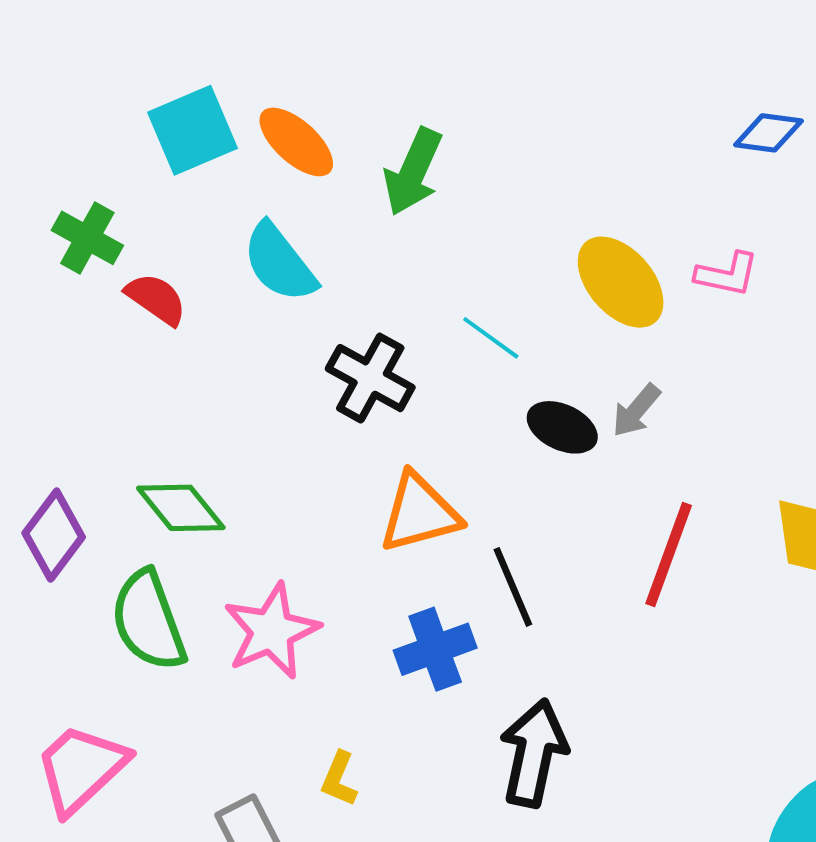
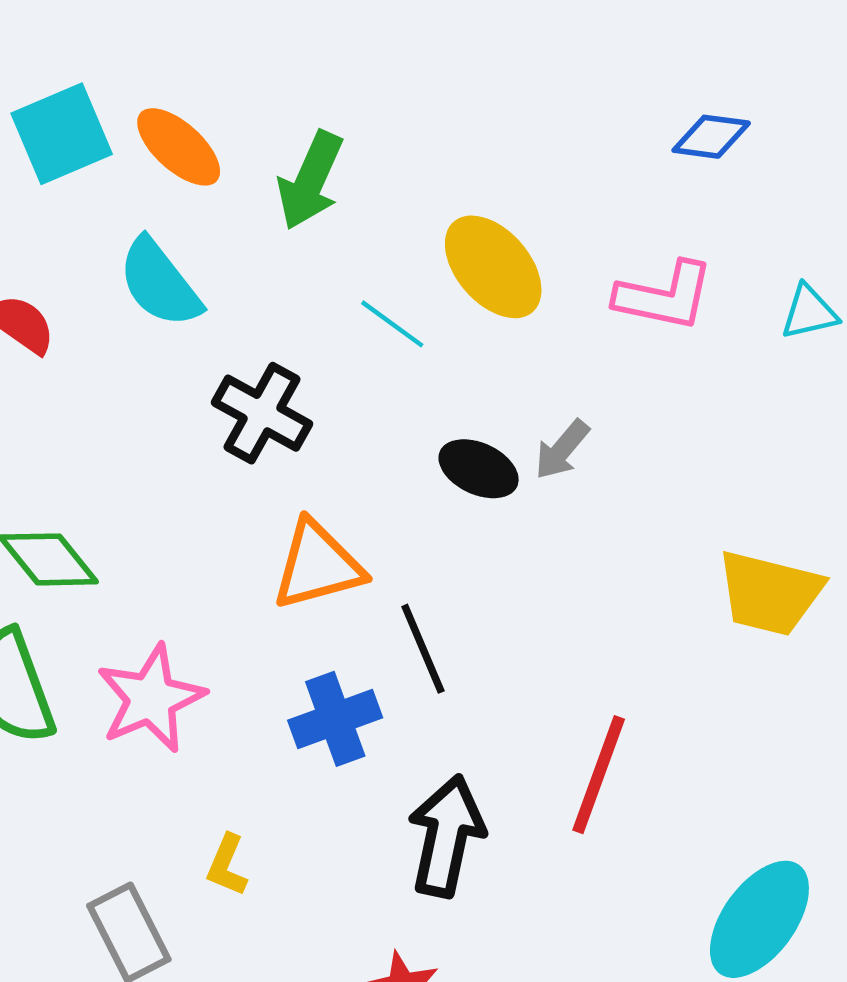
pink L-shape: (727, 274) -> (664, 296), size x1.4
yellow ellipse: (621, 282) -> (493, 267), moved
cyan line: (491, 338) -> (392, 324), moved
red line: (669, 554) -> (599, 775), moved

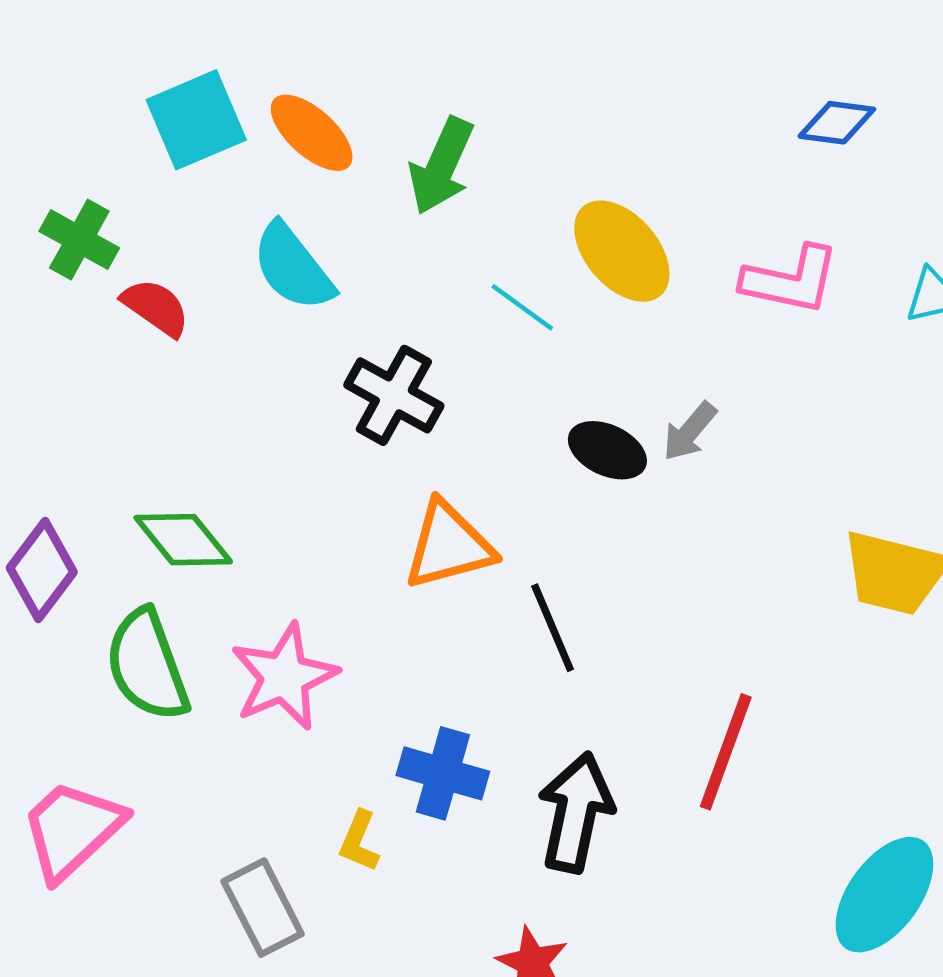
blue cross: (335, 719) -> (443, 773), moved, turned 36

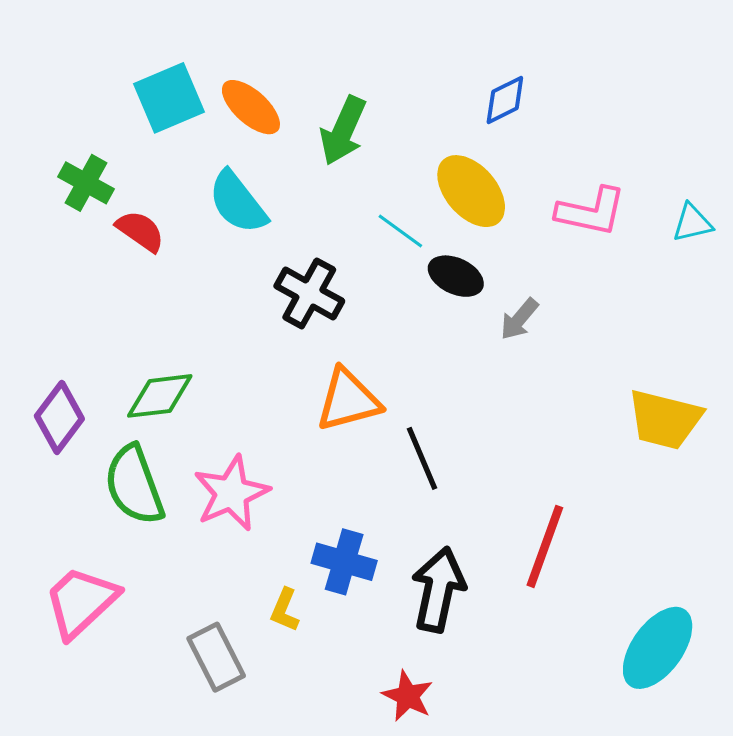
blue diamond: (837, 123) -> (505, 100), moved, turned -34
black ellipse: (607, 450) -> (456, 276), moved
green diamond: (183, 540) -> (160, 396), turned -58

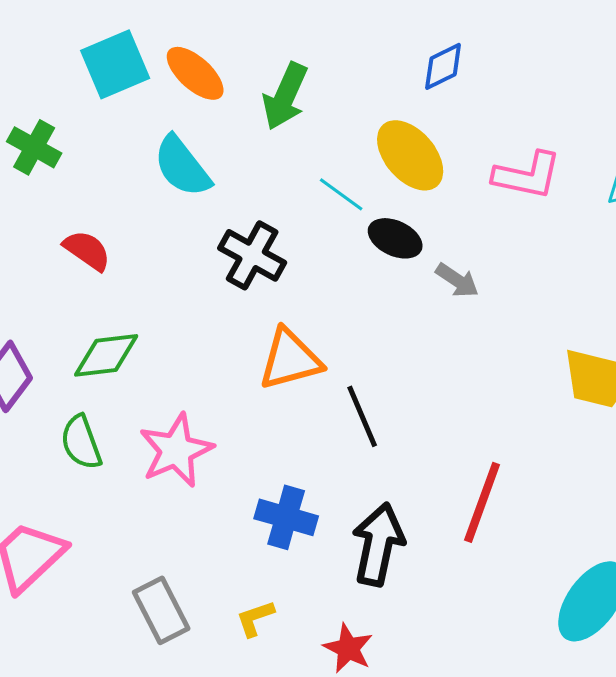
red semicircle: (140, 231) -> (87, 250), moved
gray arrow: (519, 319) -> (457, 280), turned -96
green semicircle: (134, 485) -> (81, 442), size x0.7
yellow L-shape: (285, 610) -> (255, 618), moved, turned 48

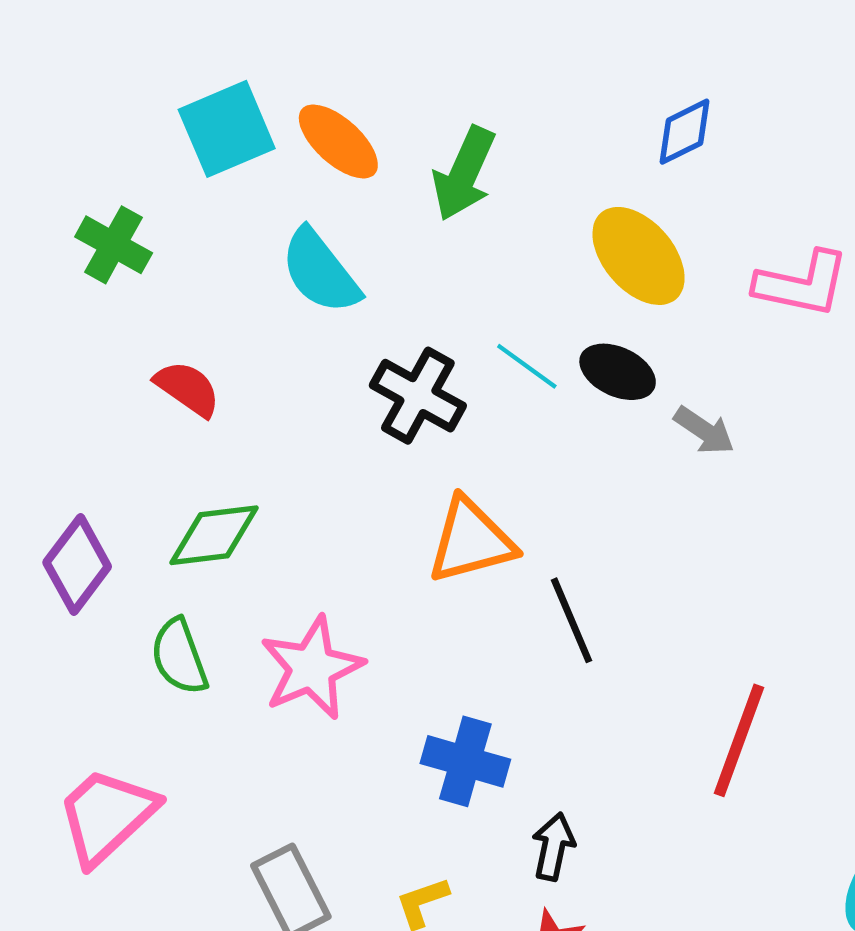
cyan line: (341, 194) -> (527, 366), moved
black arrow: (378, 544) -> (553, 847), moved, size x0.6

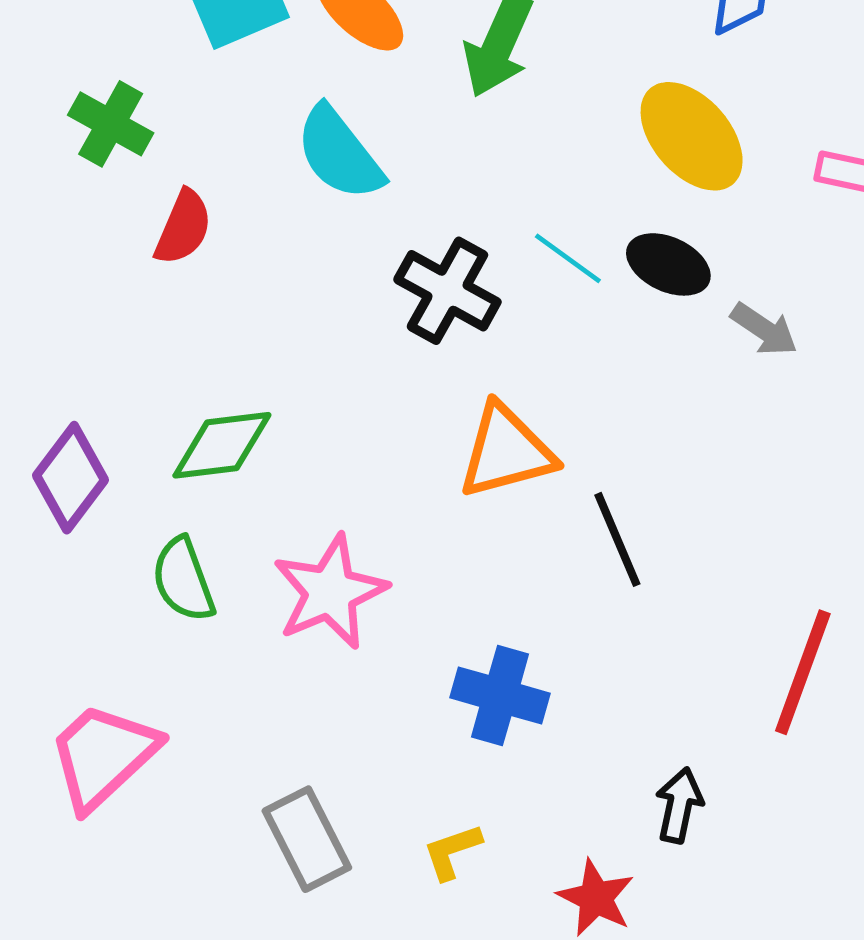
red semicircle: (188, 389) -> (183, 227), moved, turned 78
black arrow: (553, 847) -> (679, 805), moved

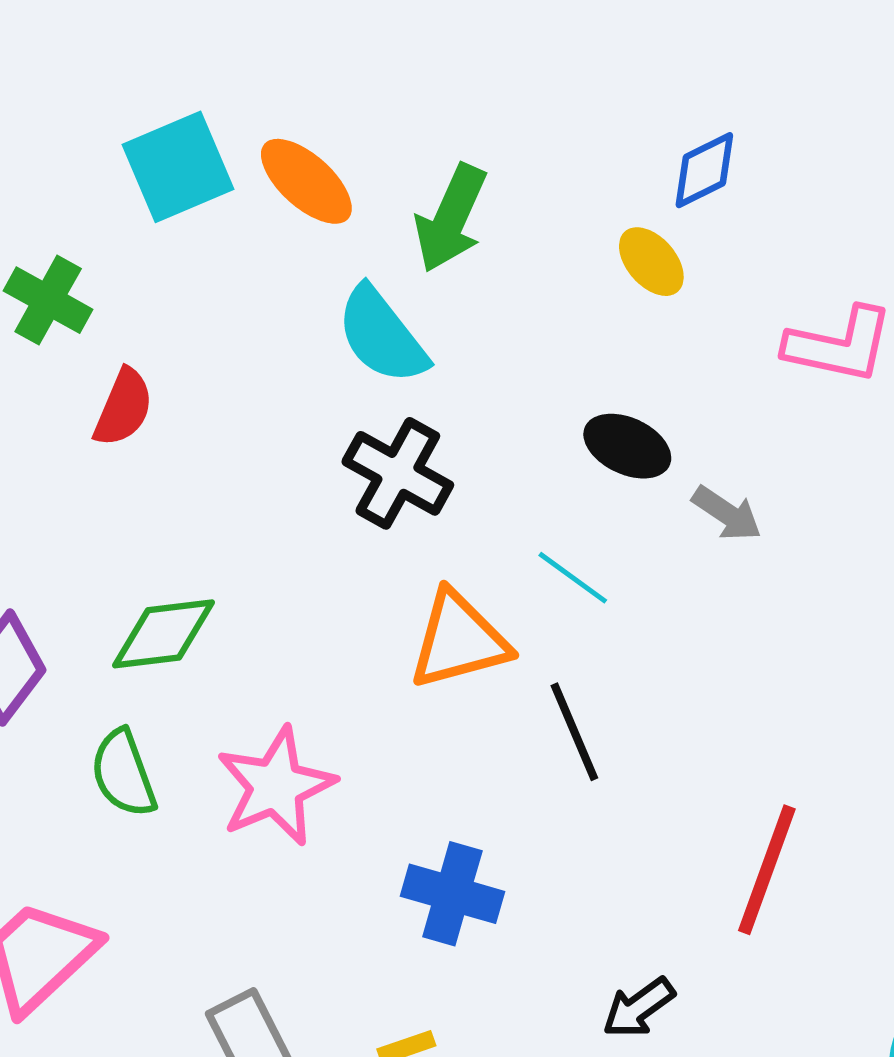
yellow ellipse: (692, 136) -> (651, 262), moved, size x0.6
cyan semicircle: (339, 153) -> (382, 335), moved
cyan line: (568, 258) -> (573, 578), moved
black arrow: (679, 805) -> (639, 1008), turned -138

